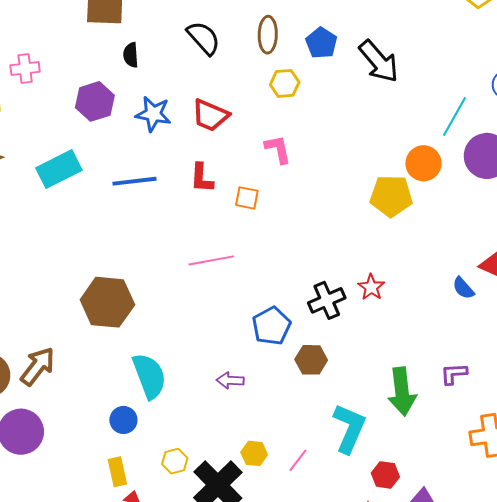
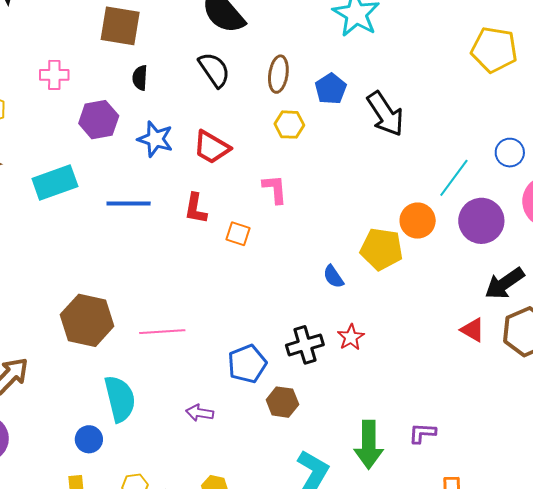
pink cross: (25, 69) -> (54, 75), moved
pink line: (211, 260) -> (162, 332), moved
blue semicircle: (463, 288) -> (333, 277), moved

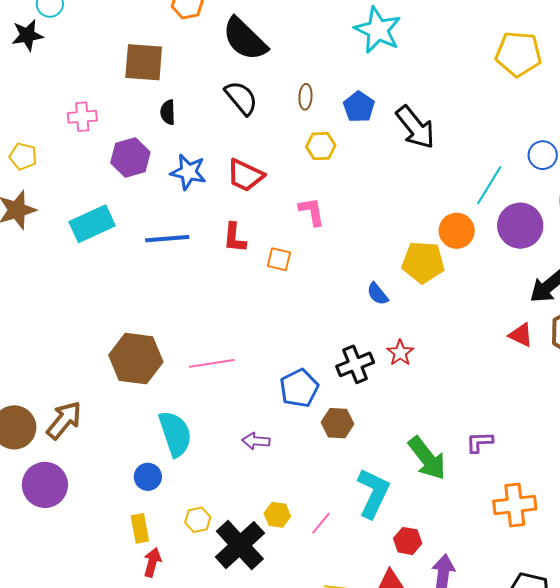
brown ellipse: (278, 74) -> (305, 97), size x0.7
green arrow: (369, 445) -> (427, 458), turned -33

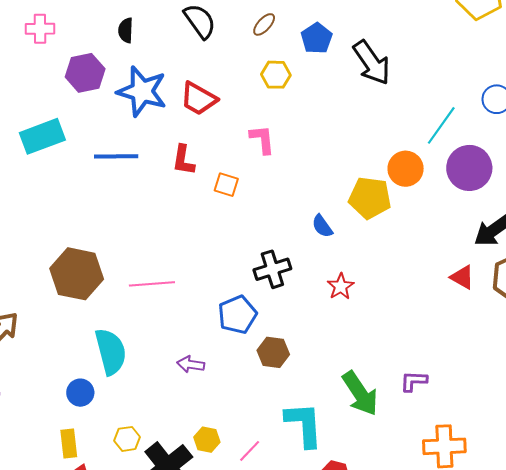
brown ellipse: (305, 97) -> (264, 24), turned 35
blue star: (188, 172) -> (142, 91), size x1.4
black cross: (355, 364) -> (272, 269), moved
cyan L-shape: (373, 493) -> (304, 425), turned -33

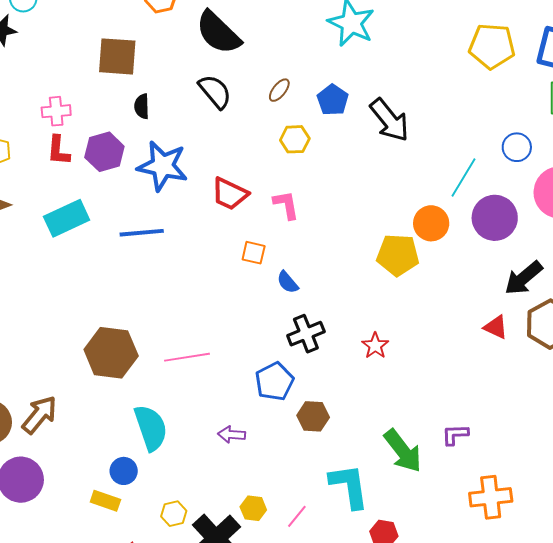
red trapezoid: (199, 99) -> (230, 194), moved
red L-shape: (183, 160) -> (58, 150), moved
blue semicircle: (322, 226) -> (288, 282), moved
yellow rectangle: (69, 443) -> (105, 501), moved, turned -60

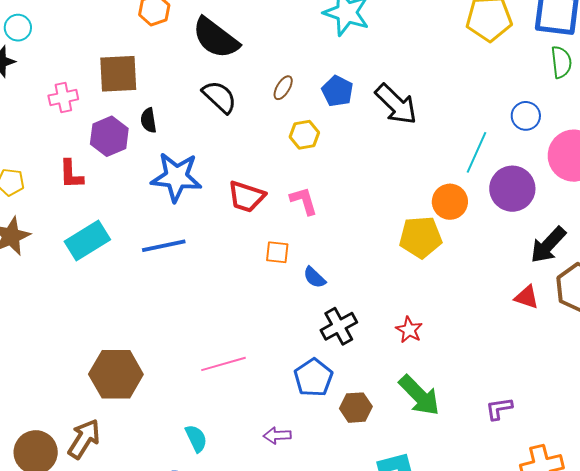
pink cross: (56, 111) -> (63, 97), moved
purple hexagon: (104, 152) -> (109, 136), moved
brown hexagon: (111, 353) -> (116, 374), moved
cyan semicircle: (151, 428) -> (196, 438), size x0.6
green arrow: (403, 451) -> (419, 395), moved

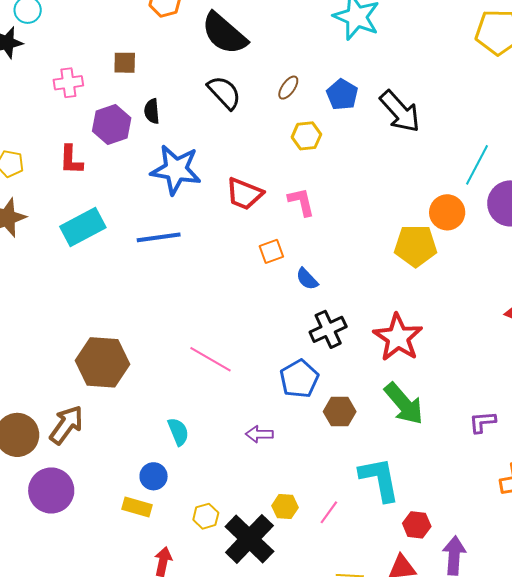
brown square: (118, 74) -> (125, 63), size x0.6
orange square: (277, 252) -> (271, 251), turned -30
red star: (409, 330) -> (398, 338), size x1.8
pink line: (224, 364) -> (211, 359), turned 42

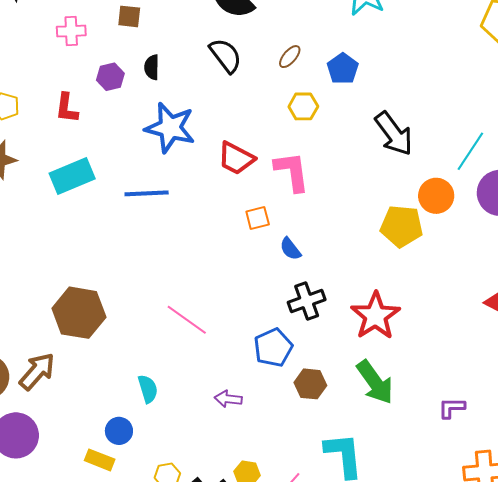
black arrow: (400, 112) -> (394, 134), moved
purple hexagon: (112, 124) -> (110, 77), size x0.7
pink L-shape: (301, 202) -> (292, 172), size x1.4

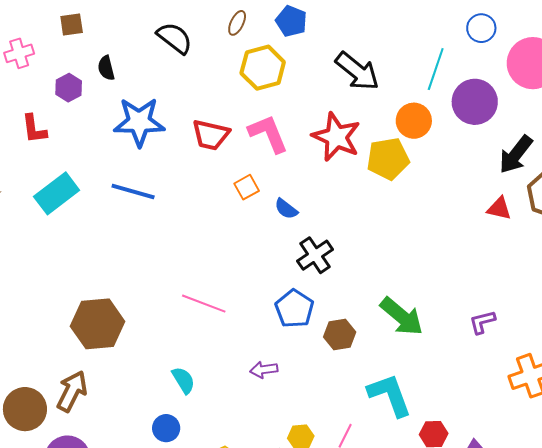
yellow hexagon: (303, 106) -> (263, 68), size x1.5
blue line: (147, 193) -> (133, 191), turned 33
red star: (375, 316) -> (336, 137), moved

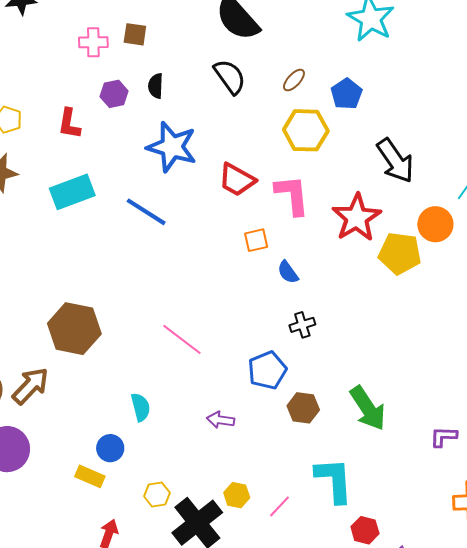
pink cross: (19, 53) -> (93, 42), moved
black cross: (315, 255) -> (302, 325), size x0.7

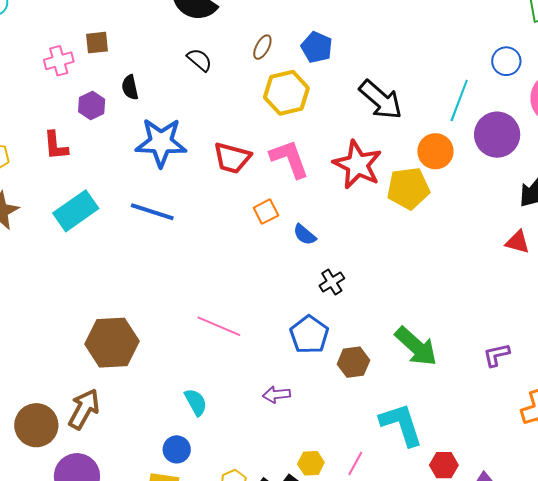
black semicircle: (230, 77) -> (199, 60), size x0.7

